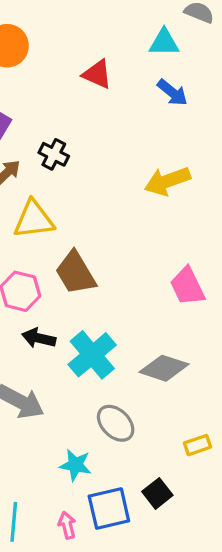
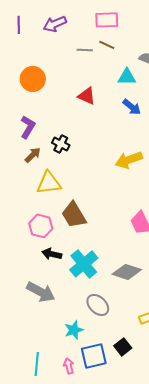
cyan star: (75, 465) -> (74, 330), turned -30

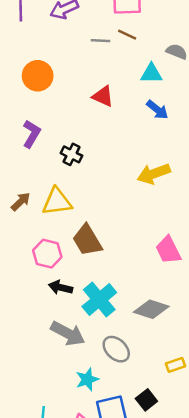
brown arrow: (33, 155) -> (21, 202), moved
gray arrow: (41, 292) -> (68, 333), moved

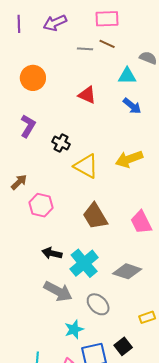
yellow triangle: (57, 202) -> (86, 166), moved, turned 36
brown trapezoid: (87, 240) -> (95, 216), moved
pink hexagon: (47, 254) -> (41, 205), moved

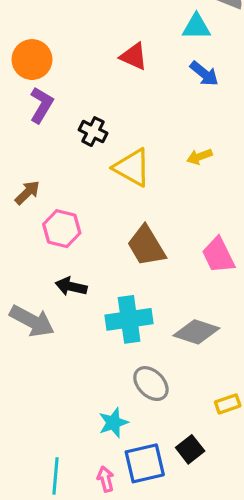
orange circle: (33, 78) -> (32, 60), moved
yellow arrow: (129, 159) -> (199, 157), size x0.6
black arrow: (52, 253) -> (71, 287), moved
cyan cross: (84, 263) -> (129, 319), turned 32
gray arrow: (58, 291) -> (32, 321), moved

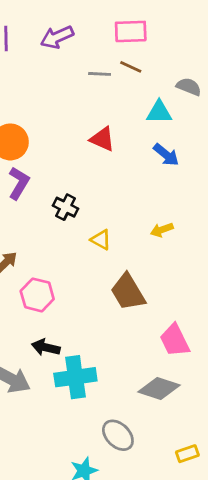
yellow triangle: (132, 168) -> (101, 240), size x0.6
brown trapezoid: (146, 246) -> (128, 292), moved
pink trapezoid: (218, 255) -> (175, 340), moved
cyan cross: (129, 319) -> (75, 377), moved

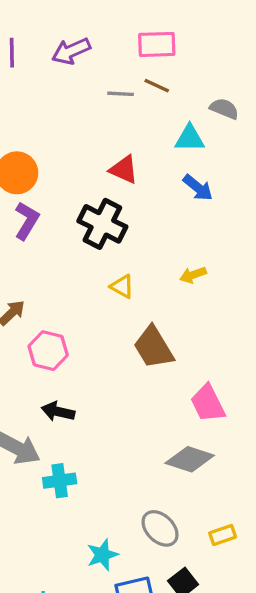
black cross: (66, 207) -> (102, 224), moved, size x1.6
cyan cross: (75, 377) -> (60, 481), moved, size x0.7
gray ellipse: (118, 435) -> (160, 528), moved

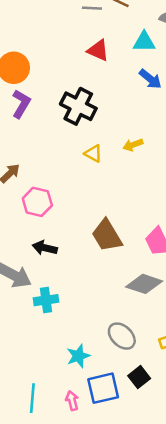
red triangle: (124, 170) -> (98, 50), moved
yellow arrow: (193, 275) -> (133, 145), moved
brown trapezoid: (153, 347) -> (107, 235), moved

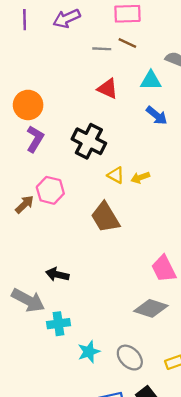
yellow triangle: (93, 153) -> (116, 175), moved
pink hexagon: (37, 202) -> (50, 190), moved
brown trapezoid: (107, 235) -> (105, 217), moved
cyan star: (78, 356) -> (89, 352), moved

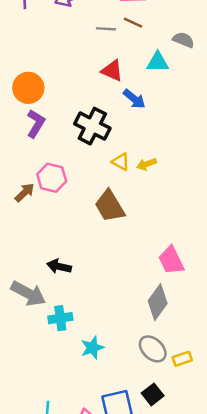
blue arrow: (157, 115) -> (134, 99), moved
gray diamond: (151, 308) -> (158, 302), turned -72
gray ellipse: (130, 358) -> (153, 349), moved

